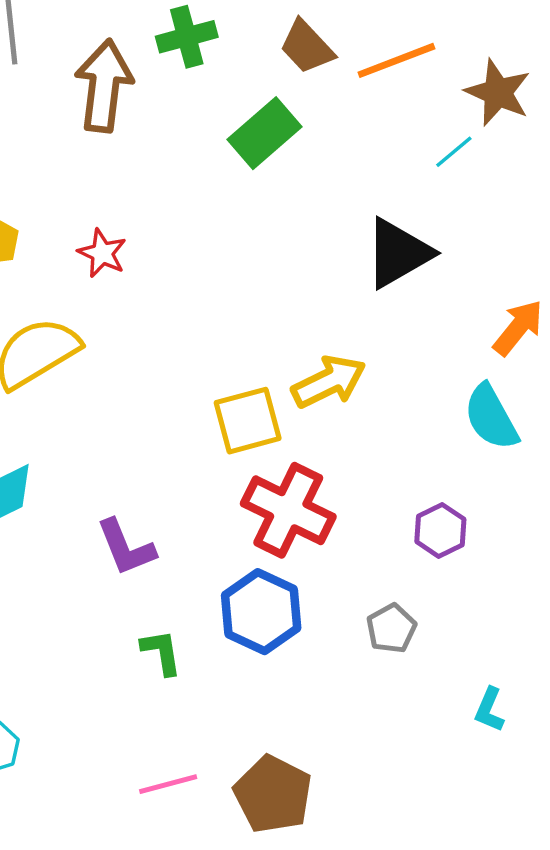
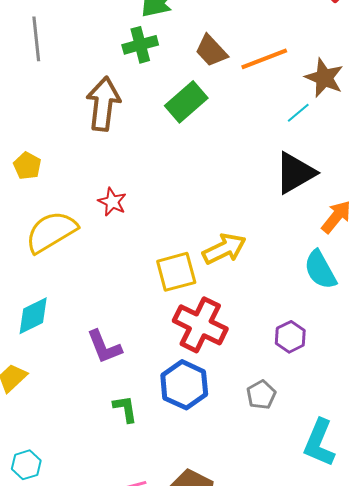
brown arrow: (104, 86) -> (103, 104), moved
red star: (102, 253) -> (112, 202), moved
black triangle: (398, 253) -> (295, 173), moved
cyan L-shape: (489, 710) -> (319, 443), size x1.8

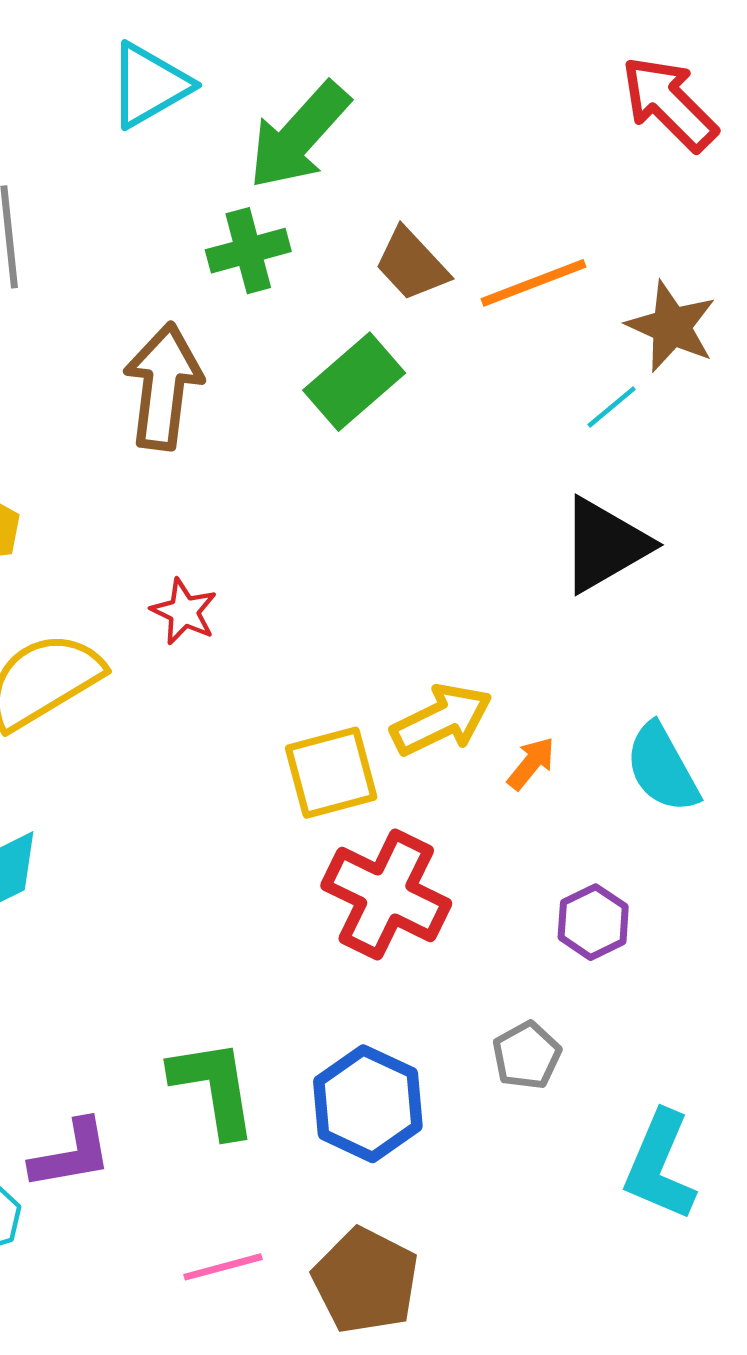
orange arrow: (336, 217) -> (531, 763), moved, size x0.7
purple L-shape: (104, 347) -> (71, 1154), moved, turned -78
blue hexagon: (184, 385) -> (368, 1104), moved
green L-shape: (125, 409) -> (214, 1088), size x1.6

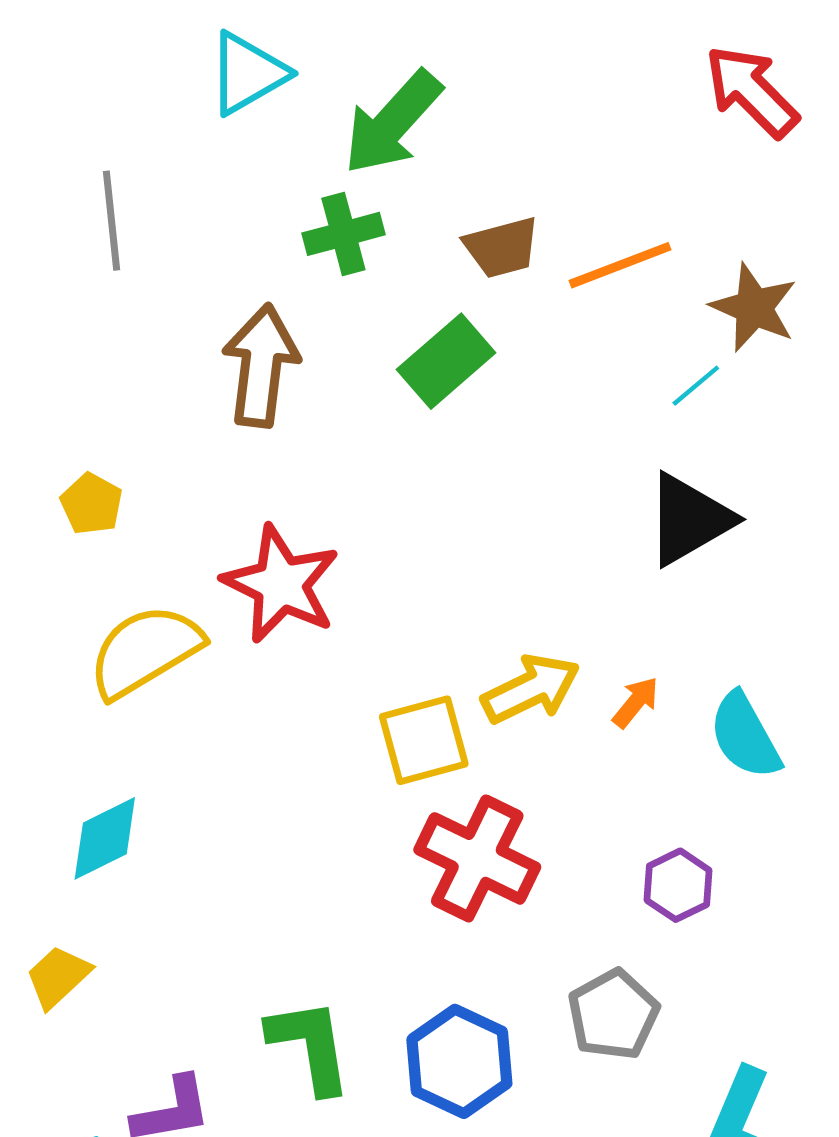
brown trapezoid: (412, 264) -> (502, 247), turned -62
red star: (184, 612) -> (281, 584), size x1.8
orange arrow: (531, 763) -> (636, 702), moved
gray pentagon: (527, 1055) -> (613, 1015), size x1.4

